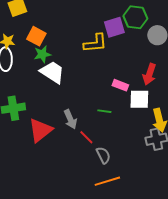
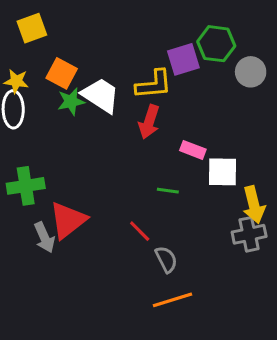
white trapezoid: (52, 72) -> (101, 95), moved
red arrow: (149, 74) -> (149, 122), moved
gray arrow: (70, 119) -> (44, 237), moved

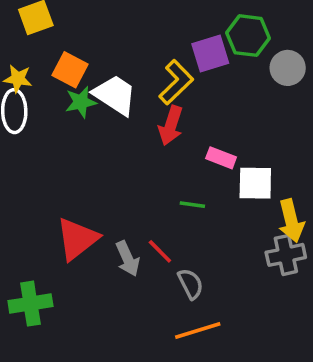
yellow L-shape: (154, 84) -> (176, 82), turned -39
green cross: (26, 186) -> (30, 304), moved
gray arrow: (44, 237) -> (128, 259), moved

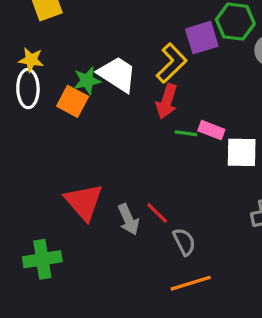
orange square: (70, 70) -> (73, 101), moved
green line: (192, 205) -> (186, 133), moved
red triangle: (77, 239) -> (84, 202), turned -33

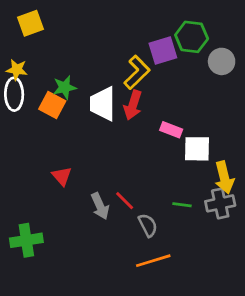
white trapezoid: (117, 74) -> (103, 104), moved, turned -123
green line: (186, 133) -> (182, 205), moved
red triangle: (84, 202) -> (62, 176), moved, size x0.6

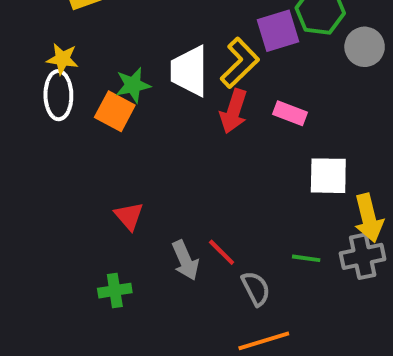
white trapezoid: (103, 104) -> (189, 71), moved
pink rectangle: (171, 130) -> (290, 113), moved
green cross: (26, 240) -> (115, 291), moved, size x0.7

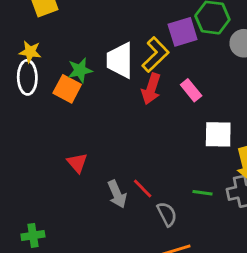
pink rectangle: (290, 113) -> (191, 90), turned 30
green cross: (115, 291) -> (33, 235), moved

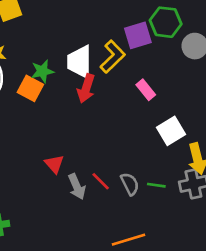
red arrow: (151, 89) -> (86, 88), moved
white square: (218, 134) -> (171, 131), turned -32
red triangle: (77, 163) -> (54, 164), moved
gray semicircle: (167, 214) -> (130, 184), moved

